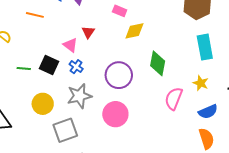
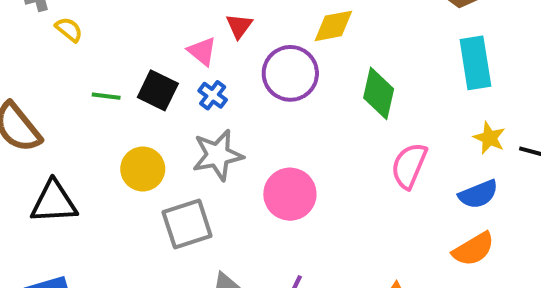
purple circle: (119, 75) -> (290, 73), moved
yellow star: (201, 83) -> (489, 138), moved
orange semicircle: (206, 139) -> (473, 249), turned 75

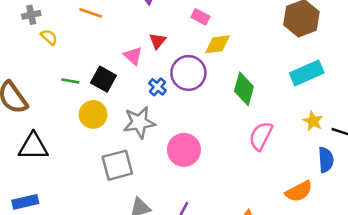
cyan rectangle: (475, 63) -> (307, 73), turned 72
blue cross: (213, 95) -> (158, 87), moved
yellow circle: (143, 169) -> (93, 114), moved
blue semicircle: (478, 194) -> (326, 160), moved, turned -75

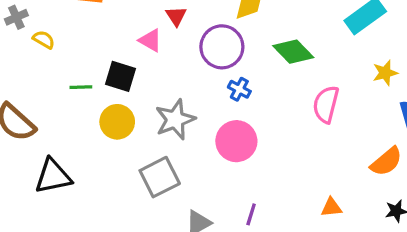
blue cross: (158, 87) -> (239, 89), moved
green diamond: (244, 89) -> (293, 52), turned -48
yellow star: (313, 121) -> (385, 73), turned -30

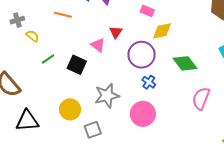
green line: (81, 87) -> (48, 59), moved, turned -40
yellow circle: (117, 122) -> (70, 109), moved
gray square: (160, 177) -> (93, 130), size x0.7

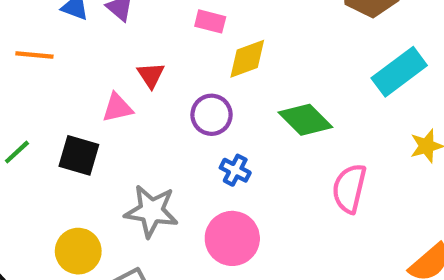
pink triangle: (98, 45) -> (117, 108), turned -42
purple circle: (141, 55) -> (211, 115), size x0.7
gray star: (107, 96) -> (151, 211), turned 30

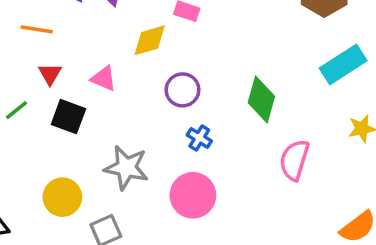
yellow diamond: (247, 59) -> (150, 40), moved
red triangle: (151, 75) -> (50, 74), moved
pink triangle: (117, 108) -> (104, 78), turned 32
green diamond: (305, 120) -> (261, 100), turned 57

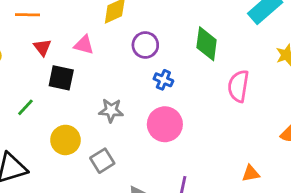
green line: (16, 110) -> (25, 107), moved
gray star: (126, 168) -> (111, 110), size x0.7

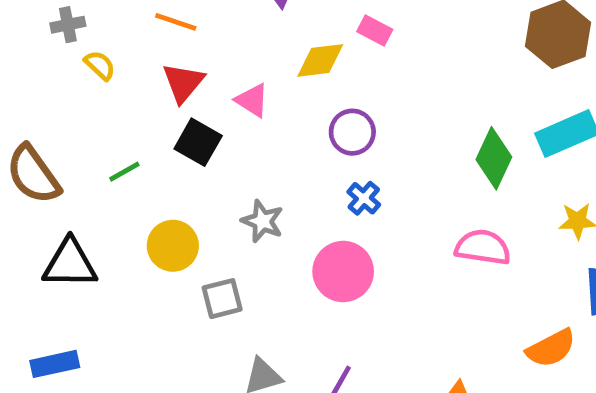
green diamond: (207, 44) -> (494, 158), moved
red triangle: (42, 47) -> (183, 83), size x1.4
pink semicircle: (238, 86) -> (483, 247), turned 72

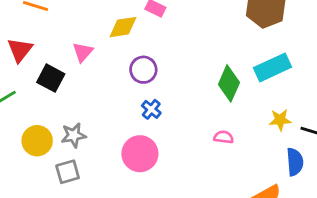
red triangle: (183, 83) -> (20, 50), moved
pink triangle: (252, 100) -> (83, 52), turned 40
gray star: (262, 221) -> (74, 135), moved, turned -30
pink semicircle: (483, 247) -> (224, 137), size x0.6

